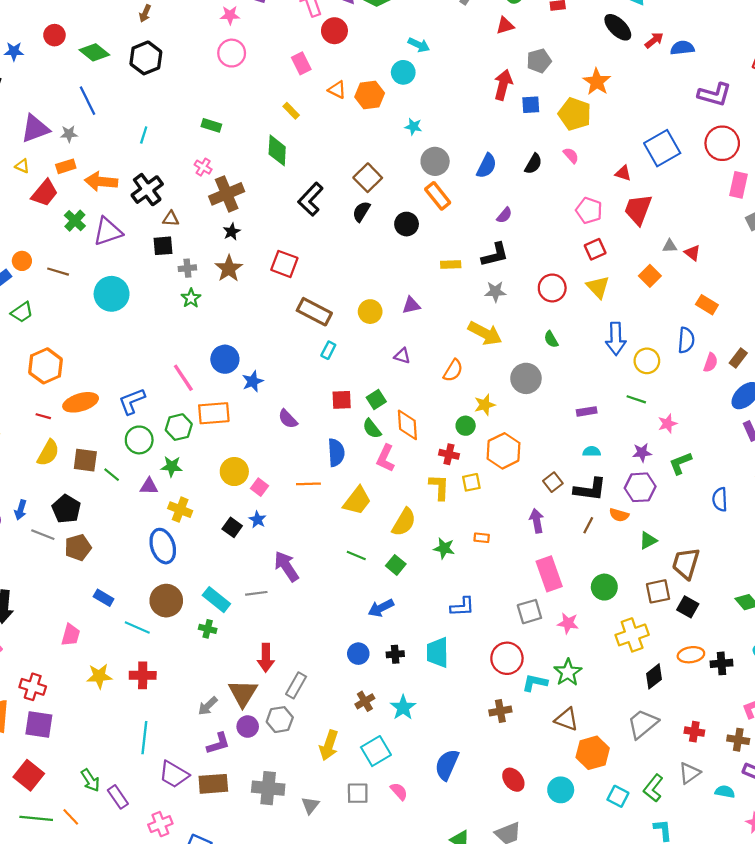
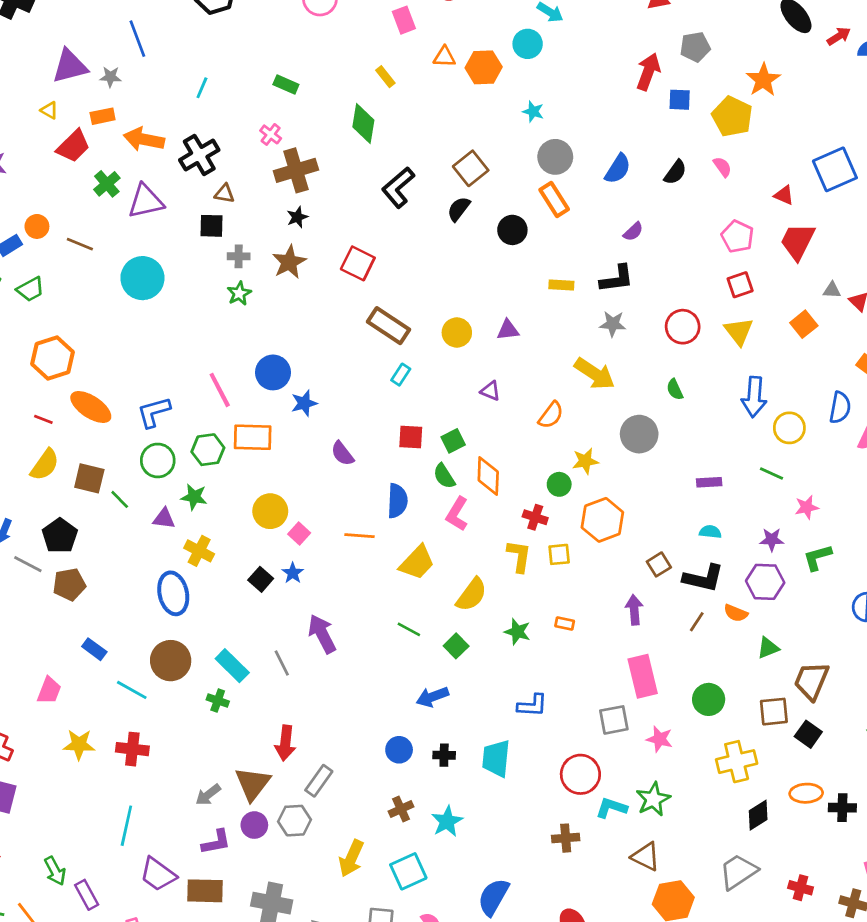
orange triangle: (337, 90) -> (444, 57), turned -30
orange ellipse: (81, 402) -> (91, 407), turned 44
gray line: (256, 593) -> (282, 663), turned 65

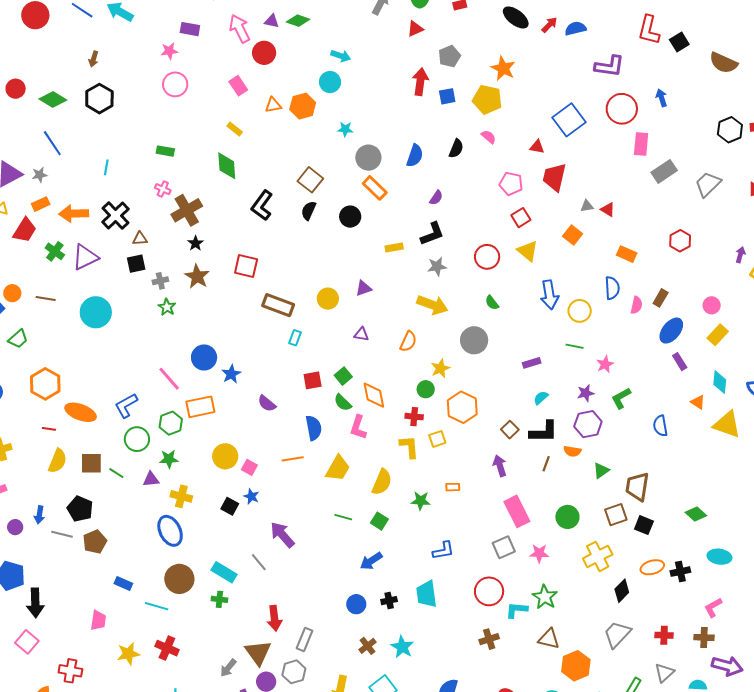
cyan semicircle: (710, 532) -> (541, 398), turned -35
red cross: (132, 749) -> (167, 648), turned 30

